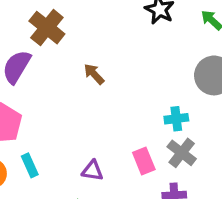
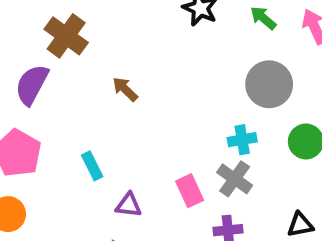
cyan cross: (176, 119) -> (242, 140), moved
cyan rectangle: (30, 165) -> (92, 166), moved

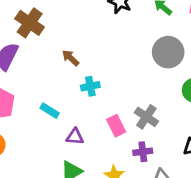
cyan cross: (242, 140) -> (90, 86), moved
cyan rectangle: (92, 166) -> (50, 111), turned -30

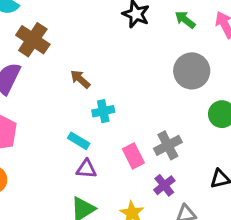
cyan rectangle: (50, 111) -> (79, 141), moved
gray cross: (146, 117) -> (168, 145), turned 30
purple cross: (143, 152) -> (164, 185), turned -30

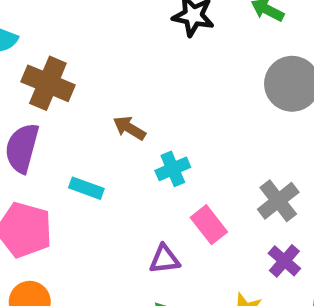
cyan rectangle: (79, 141) -> (86, 188), moved
pink rectangle: (133, 156) -> (209, 225), moved

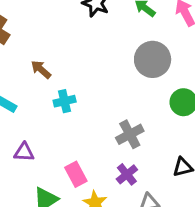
pink rectangle: (209, 225) -> (76, 174), moved
purple triangle: (165, 259) -> (24, 152), moved

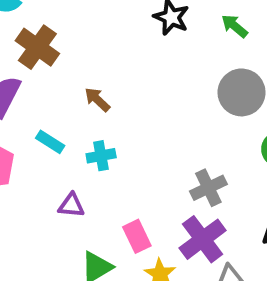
cyan cross: (65, 101) -> (101, 156), moved
purple cross: (127, 174) -> (203, 239), size x1.6

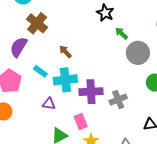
green arrow: (235, 26) -> (122, 33), moved
cyan cross: (101, 156) -> (65, 80), size x1.6
purple cross: (203, 239) -> (91, 92), moved, turned 30

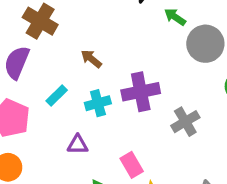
cyan rectangle: (40, 71) -> (57, 96), turned -72
cyan cross: (65, 80) -> (98, 103), size x0.7
purple cross: (91, 92) -> (141, 92), moved

